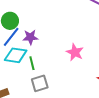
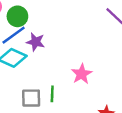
green line: (32, 63) -> (52, 94), moved

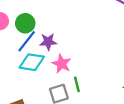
pink star: (82, 74) -> (62, 64), moved

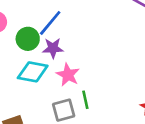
green circle: (25, 23) -> (28, 39), moved
blue line: (27, 41) -> (50, 23), moved

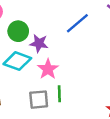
blue line: (50, 23) -> (77, 23), moved

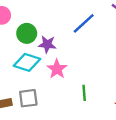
green line: (59, 94) -> (84, 93), moved
gray square: (39, 100) -> (28, 98), moved

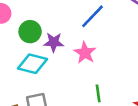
pink star: (57, 69) -> (85, 53), moved

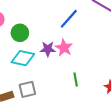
purple star: (54, 42) -> (48, 49), moved

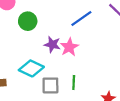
cyan diamond: (23, 58) -> (31, 68), moved
gray square: (27, 89) -> (50, 85), moved

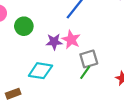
green line: (74, 82) -> (85, 72), turned 48
gray square: (50, 85) -> (89, 59), moved

